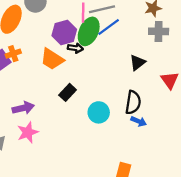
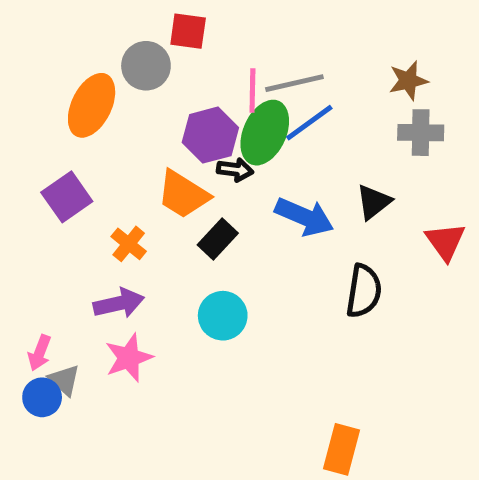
orange cross: (13, 54) -> (129, 244), moved, turned -32
black rectangle: (68, 92) -> (218, 239), moved
cyan circle: (99, 112) -> (223, 316), moved
blue arrow: (139, 121) -> (304, 217), moved, size x1.6

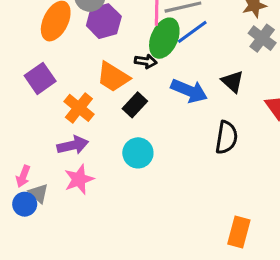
gray cross: (421, 133) -> (262, 38), turned 36
purple hexagon: (210, 135) -> (104, 21), moved
black triangle: (374, 202) -> (233, 82), turned -40
orange cross: (129, 244) -> (79, 108), size x1.4
orange rectangle: (341, 449) -> (239, 232), moved

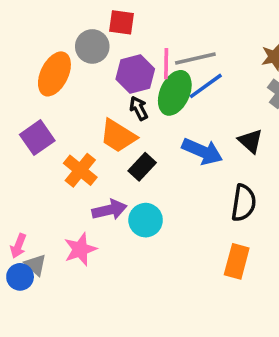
purple hexagon: (104, 21) -> (135, 74), moved
black arrow: (146, 61) -> (139, 108), moved, turned -125
purple arrow: (73, 145) -> (109, 210), moved
orange rectangle: (239, 232) -> (237, 261), moved

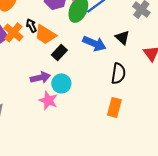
black arrow: (139, 108) -> (31, 25), moved
orange cross: (80, 170) -> (13, 32), moved
pink star: (80, 249) -> (48, 100), moved, turned -30

